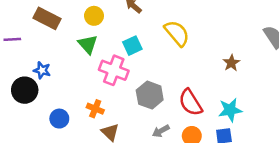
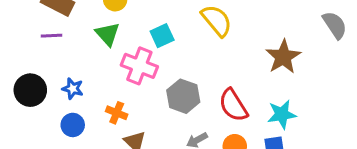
purple line: (12, 39) -> (52, 36), moved
brown star: (231, 63) -> (283, 57), size x1.6
blue star: (42, 70) -> (73, 89), moved

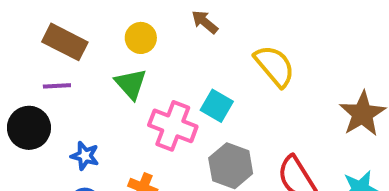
cyan square: (162, 36) -> (217, 106), moved, turned -35
black circle: (30, 90) -> (29, 128), moved

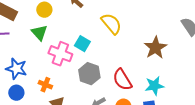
blue star: (85, 156) -> (16, 69), size x1.5

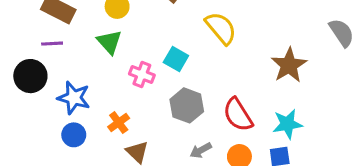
pink cross: (60, 54) -> (142, 74), size x0.7
orange cross: (45, 85) -> (119, 122), turned 32

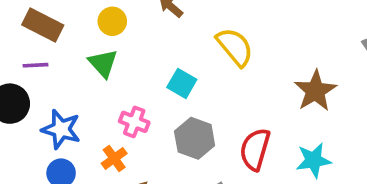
pink cross: (142, 74) -> (134, 122), moved
red semicircle: (238, 115) -> (255, 149), turned 48

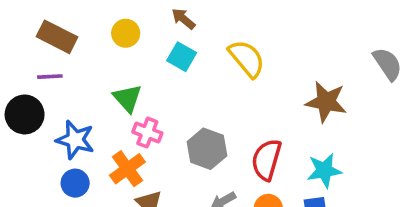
green triangle: (103, 63) -> (127, 98), moved
cyan square: (182, 83) -> (182, 57), moved
brown star: (315, 91) -> (326, 102), turned -30
orange cross: (114, 158) -> (127, 169), size x1.4

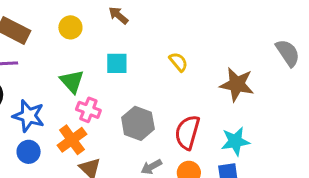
cyan square: (182, 57) -> (117, 63), moved, turned -30
yellow semicircle: (247, 59) -> (178, 62), moved, size x0.6

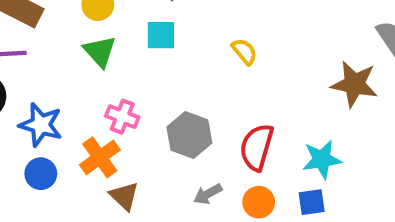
cyan square: (117, 63) -> (161, 35), moved
green triangle: (72, 81) -> (100, 51), moved
brown star: (237, 84) -> (354, 84), moved

